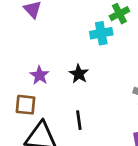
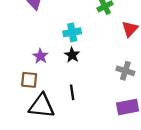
cyan cross: (101, 33) -> (72, 32), moved

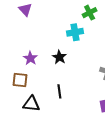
cyan cross: (72, 32) -> (75, 32), moved
black triangle: (42, 106) -> (31, 104), size x0.7

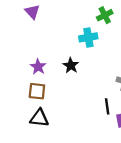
brown square: (20, 80) -> (37, 91), moved
black line: (59, 91) -> (107, 106), moved

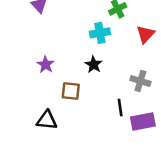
black star: (71, 65) -> (94, 65), moved
brown square: (37, 91) -> (71, 91), moved

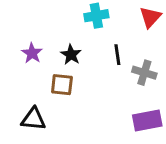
black star: (94, 65) -> (71, 55), moved
black line: (120, 108) -> (117, 55), moved

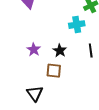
black triangle: (33, 119) -> (35, 94), turned 48

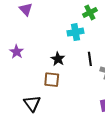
purple star: (34, 50) -> (17, 52), moved

